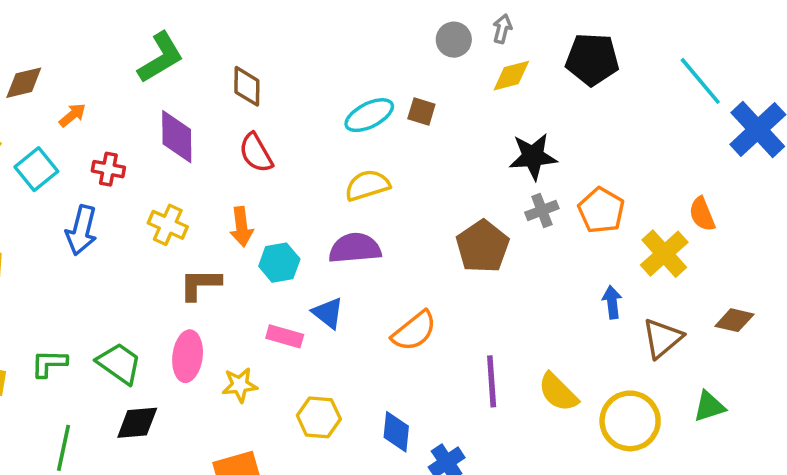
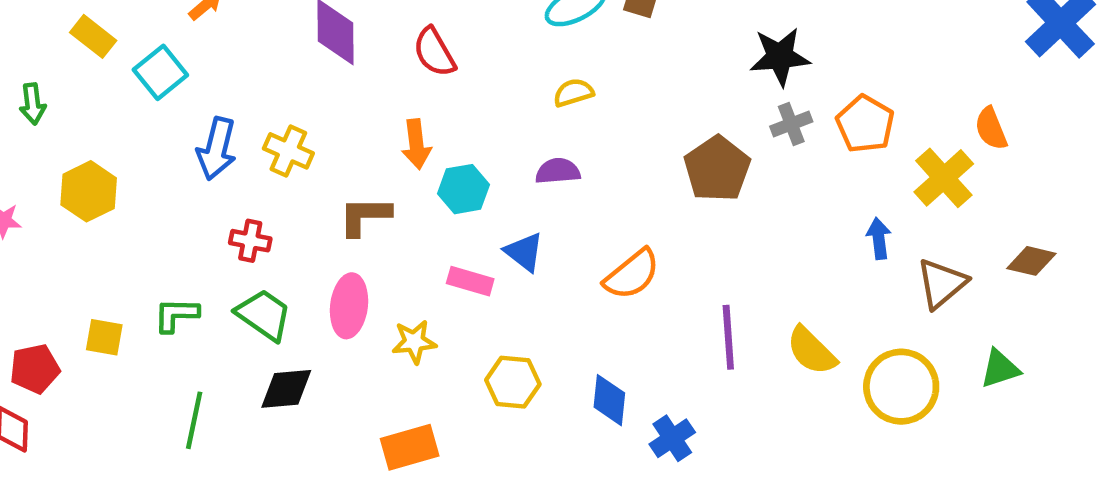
red cross: (108, 169) -> (250, 241), moved
yellow semicircle: (367, 185) -> (573, 93), size x0.7
yellow cross: (168, 225) -> (288, 151), moved
purple semicircle: (355, 248) -> (558, 171), size x0.7

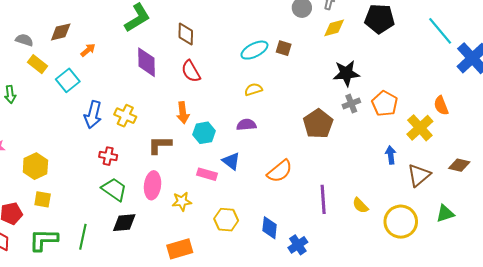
yellow hexagon: (89, 191) -> (35, 166), moved
green L-shape: (176, 315) -> (44, 240), moved, size x1.4
yellow semicircle: (811, 351) -> (360, 205), size x0.7

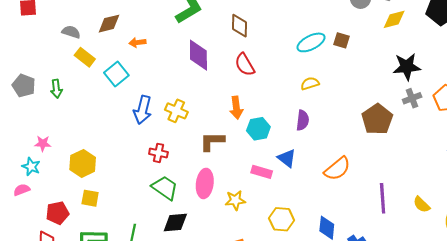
orange arrow: (88, 50) -> (137, 42), turned -147
purple semicircle: (246, 125) -> (303, 120), turned 102

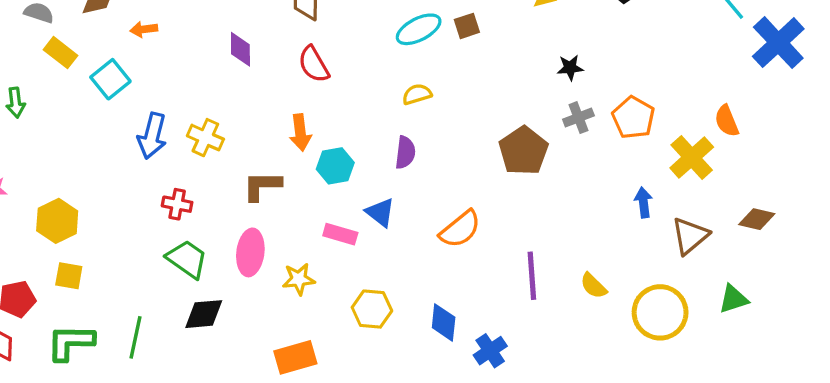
brown square: (342, 40) -> (467, 26), turned -35
purple diamond: (198, 55) -> (240, 49), size x0.7
black star: (407, 67) -> (570, 68), size x0.6

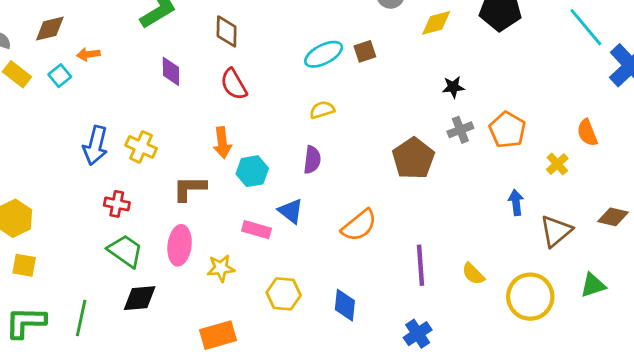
cyan square: (110, 79) -> (60, 76), moved, size x0.7
yellow cross: (692, 158) -> (557, 164), size x0.6
blue cross: (490, 351) -> (418, 334), moved

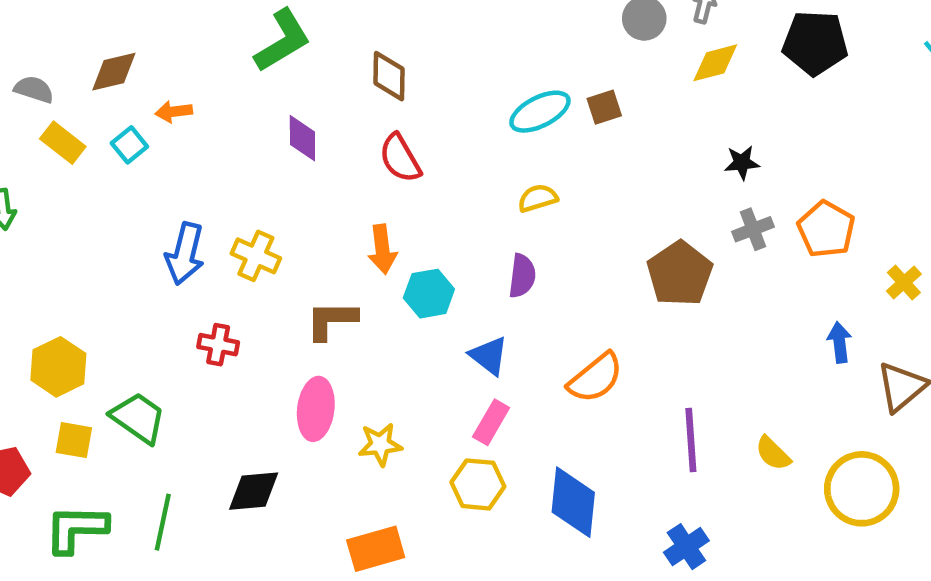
pink rectangle: (257, 230) -> (491, 422), moved, turned -76
green trapezoid: (125, 251) -> (138, 418), moved
blue diamond: (345, 305) -> (573, 502), size x1.4

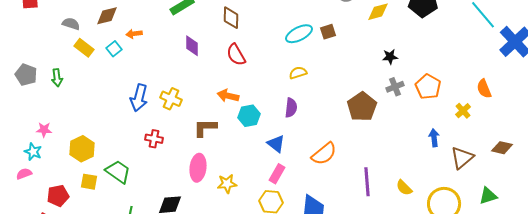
orange arrow: (382, 249) -> (228, 96), turned 110

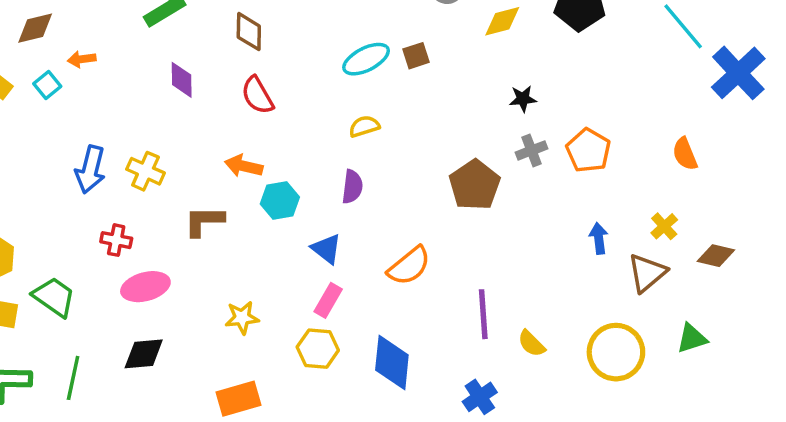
yellow cross: (463, 111) -> (664, 226), moved
pink ellipse: (198, 168) -> (145, 287), moved, turned 68
yellow semicircle: (404, 188) -> (531, 343), moved

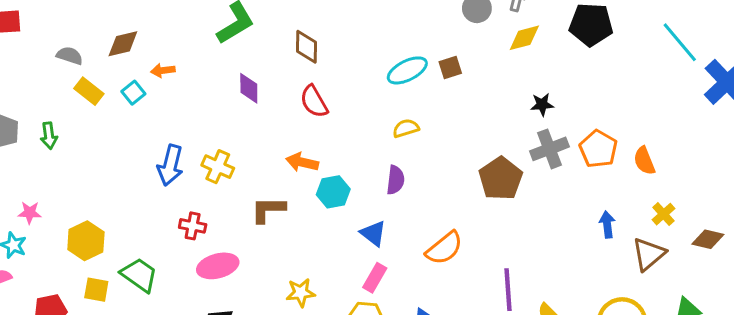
gray cross: (531, 150) -> (549, 149), size x1.4
orange semicircle: (685, 154) -> (644, 161), moved

